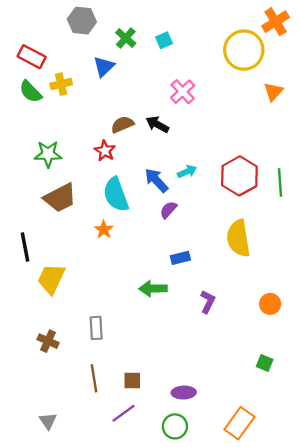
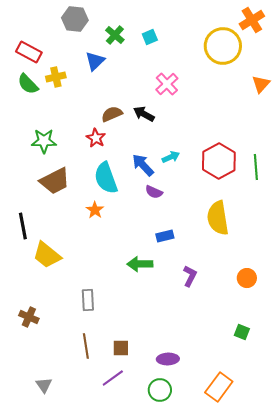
orange triangle: (273, 92) -> (261, 84), moved
purple semicircle: (168, 210) -> (154, 192), turned -108
yellow trapezoid: (51, 279) -> (47, 255), turned -76
brown cross: (48, 341) -> (29, 317), moved

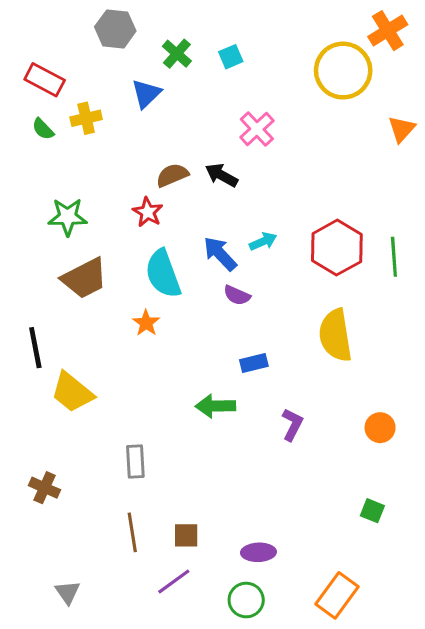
green semicircle: (28, 84) -> (43, 129), size x0.7

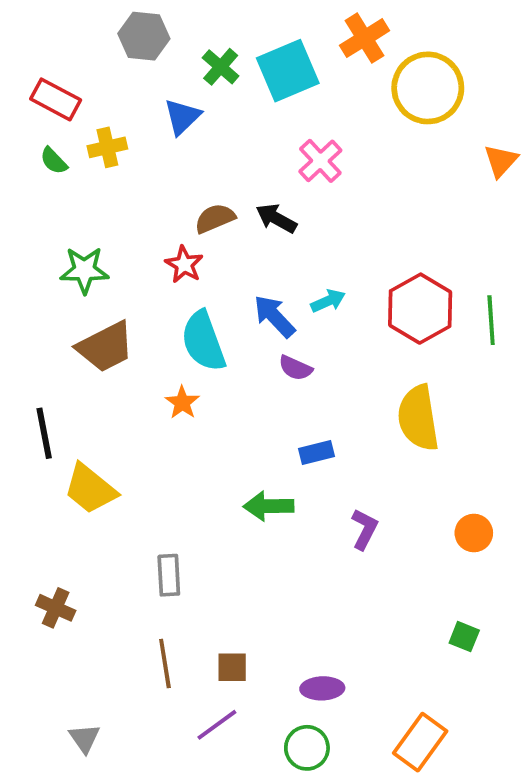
orange cross: (388, 31) -> (364, 38), moved
cyan square: (231, 57) -> (288, 71), size x2.0

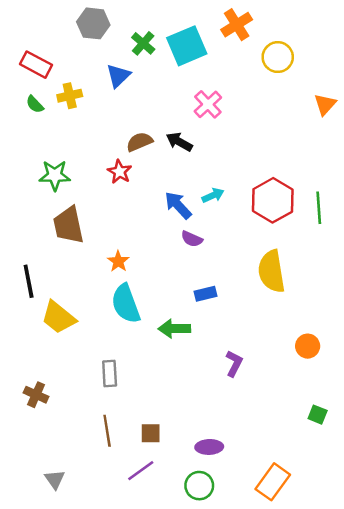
yellow circle: (428, 88) -> (278, 57), size x0.7
cyan semicircle: (203, 341) -> (126, 304), moved
brown trapezoid: (106, 347) -> (68, 225), turned 105
purple L-shape: (364, 529) -> (234, 364), moved
green square: (464, 637) -> (318, 415), moved

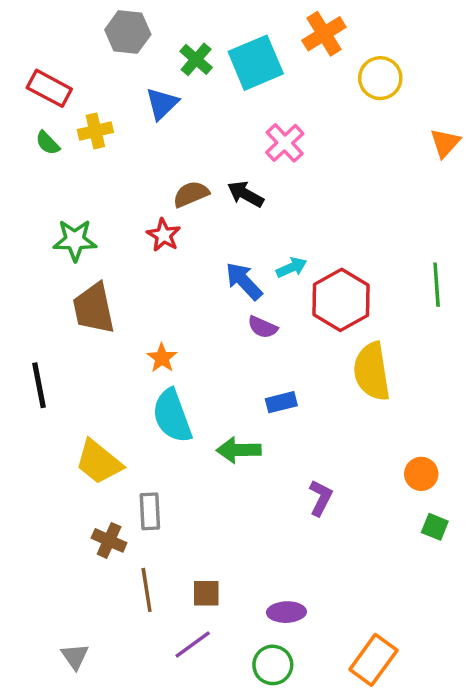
red hexagon: (273, 200) -> (341, 300), moved
yellow trapezoid: (58, 317) -> (99, 462), moved
brown cross: (36, 395) -> (109, 540), moved
green square: (318, 415) -> (435, 527), moved

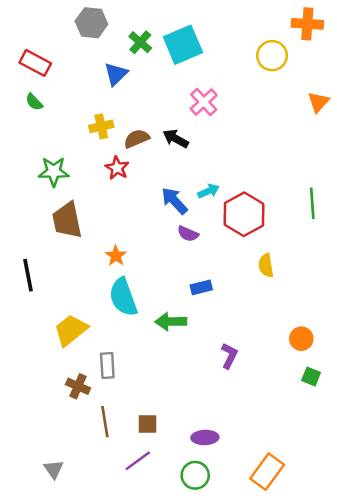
orange cross: (324, 34) -> (307, 24), moved, turned 36
yellow cross: (95, 131) -> (101, 126), moved
yellow semicircle: (372, 372) -> (266, 265), size x0.6
yellow trapezoid: (99, 462) -> (71, 330), turned 102

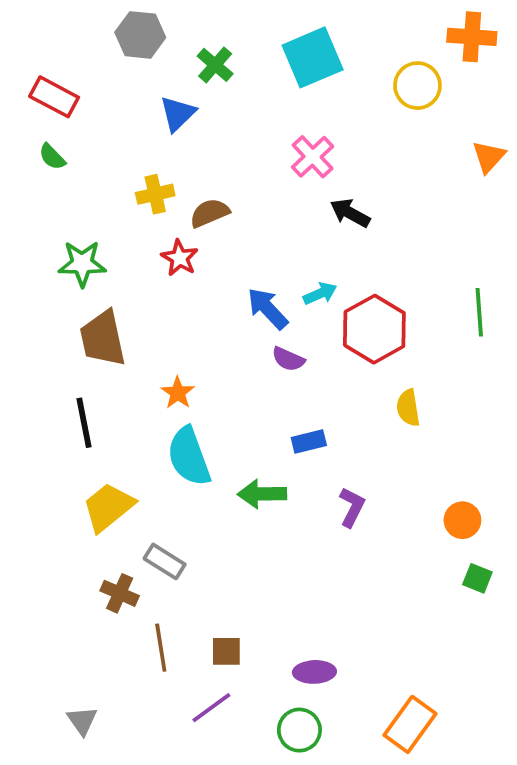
cyan square: (183, 45) -> (313, 57), moved
black arrow: (176, 139) -> (350, 213), moved
black line: (28, 275) -> (84, 423), moved
purple L-shape: (229, 356) -> (352, 507), moved
gray rectangle: (107, 366) -> (165, 561), turned -55

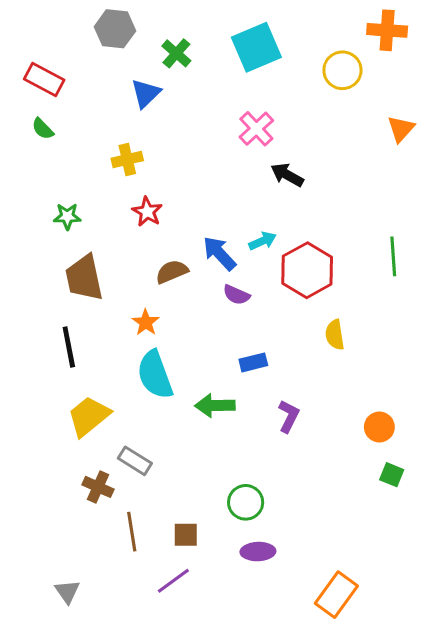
brown semicircle: (210, 213) -> (172, 272), moved
green star: (82, 264) -> (67, 216), size x0.7
green circle: (299, 730) -> (246, 502), moved

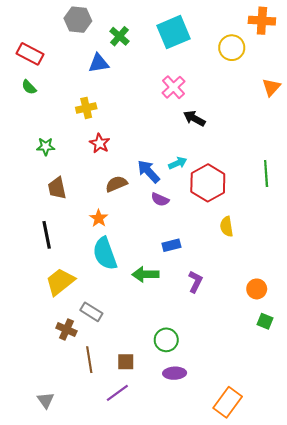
blue triangle: (146, 93) -> (99, 63), turned 35
brown trapezoid: (84, 278) -> (57, 188), size x0.7

